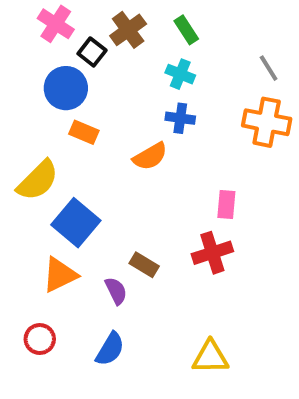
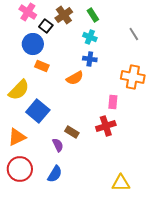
orange cross: (267, 122) -> (133, 77), moved
orange triangle: (60, 275) -> (17, 137), moved
red circle: (40, 339) -> (20, 169), size x1.6
yellow triangle: (210, 357) -> (121, 183), moved

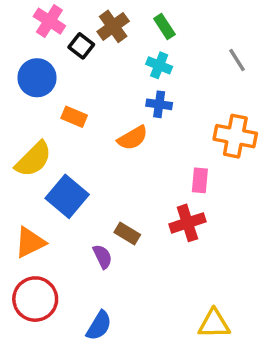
blue circle: (33, 44) -> (37, 78), moved
blue semicircle: (55, 174) -> (99, 326), moved

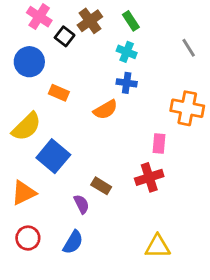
red circle: (35, 299) -> (28, 238), size x0.7
yellow triangle: (214, 324) -> (158, 246), moved
blue semicircle: (99, 326) -> (73, 242), moved

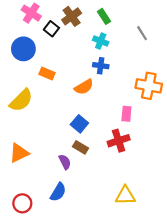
gray line: (189, 48) -> (142, 33), moved
blue square: (53, 156) -> (79, 124), moved, size x0.7
red circle: (28, 238) -> (22, 203), moved

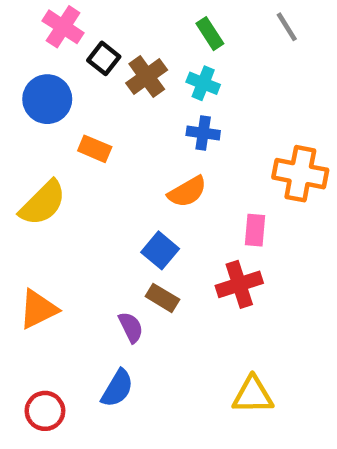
brown cross: (72, 16) -> (147, 77), moved
gray line: (142, 33) -> (287, 27), moved
orange semicircle: (84, 87) -> (187, 192), moved

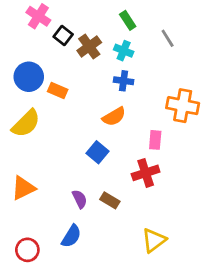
gray line: (287, 27) -> (168, 38), moved
blue circle: (47, 99) -> (29, 77), moved
brown rectangle: (162, 298) -> (110, 200), moved
yellow triangle: (253, 395) -> (154, 240), turned -36

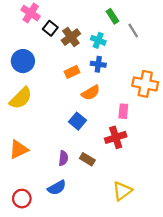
green rectangle: (128, 20) -> (112, 16), moved
orange rectangle: (58, 90) -> (72, 72), moved, turned -48
purple semicircle: (80, 199) -> (63, 158), turned 32
blue semicircle: (71, 236) -> (57, 188), turned 30

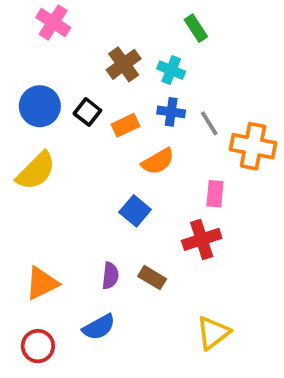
black square: (50, 28) -> (87, 112), moved
gray line: (133, 30) -> (209, 123), moved
orange triangle: (19, 149) -> (42, 283), moved

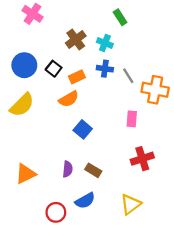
orange semicircle: (158, 161) -> (69, 99), moved
red cross: (202, 239) -> (142, 159), moved
blue semicircle: (99, 327) -> (85, 201), moved
red circle: (38, 346) -> (56, 212), moved

